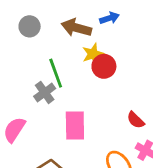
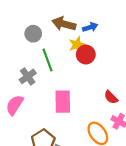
blue arrow: (109, 18) -> (90, 27), moved
gray circle: (30, 26) -> (33, 34), moved
gray cross: (45, 92) -> (28, 76), moved

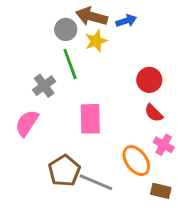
gray circle: (33, 34) -> (66, 29), moved
yellow star: (77, 45) -> (96, 41), moved
red circle: (86, 55) -> (149, 80), moved

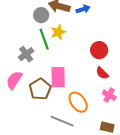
yellow star: (96, 41) -> (58, 32), moved
orange ellipse: (136, 161) -> (78, 102), moved
brown pentagon: (64, 171) -> (40, 89), moved

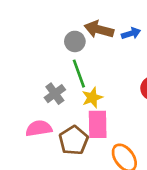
yellow star: (58, 32) -> (92, 98), moved
pink semicircle: (14, 80) -> (39, 128), turned 48

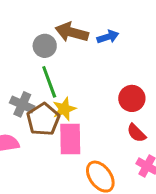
gray cross: (55, 94) -> (22, 104), turned -30
brown pentagon: (74, 140) -> (43, 119), moved

